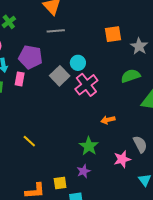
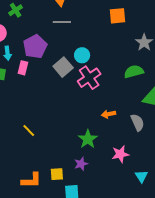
orange square: (113, 34) -> (118, 16), moved
purple pentagon: (30, 57) -> (35, 47), turned 30
gray semicircle: (140, 144) -> (137, 122), moved

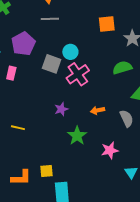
orange square: (118, 16) -> (107, 24), moved
gray square: (63, 67) -> (52, 64), turned -30
pink rectangle: (23, 68) -> (11, 73), moved
yellow line: (29, 130) -> (18, 128), turned -32
purple star: (81, 164) -> (61, 109), moved

